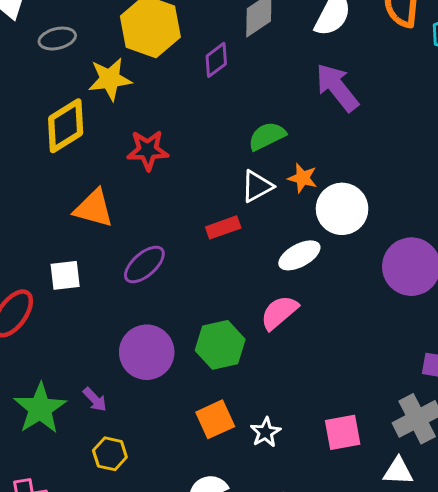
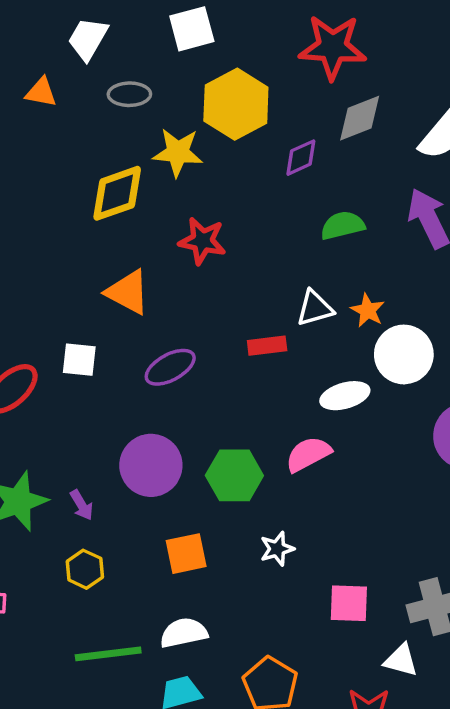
green semicircle: (267, 136) -> (343, 225), moved
orange square: (215, 419) -> (186, 554), moved
white star: (266, 432) -> (277, 549), moved

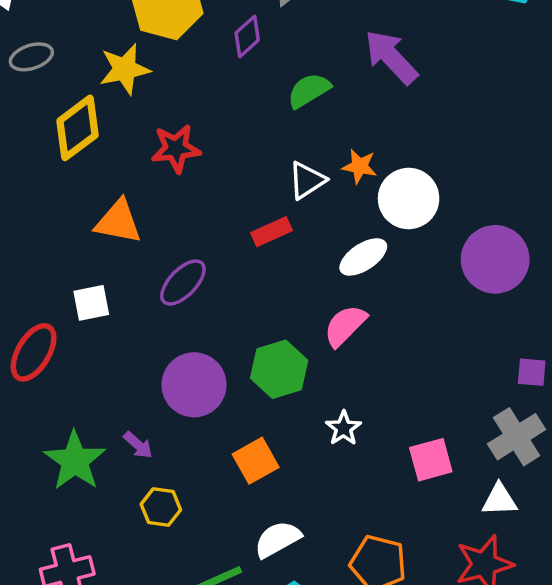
gray ellipse: (129, 94) -> (31, 57), moved

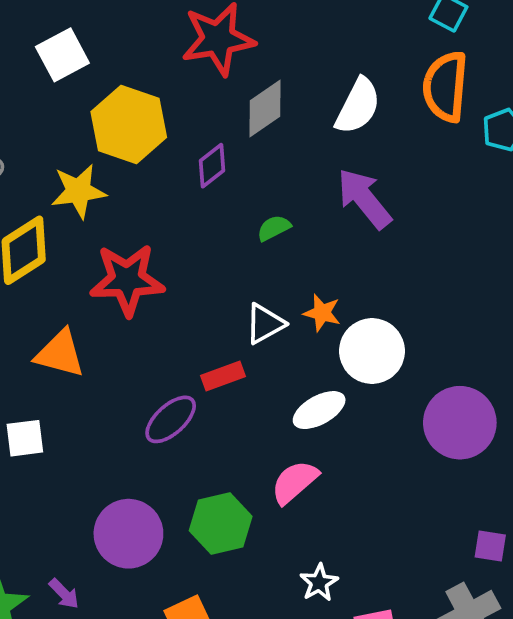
green semicircle: (309, 90) -> (274, 228), size x0.7
red star: (176, 149) -> (127, 280), size x1.4
purple ellipse: (183, 283) -> (171, 419), moved
white star: (344, 428) -> (319, 583), moved

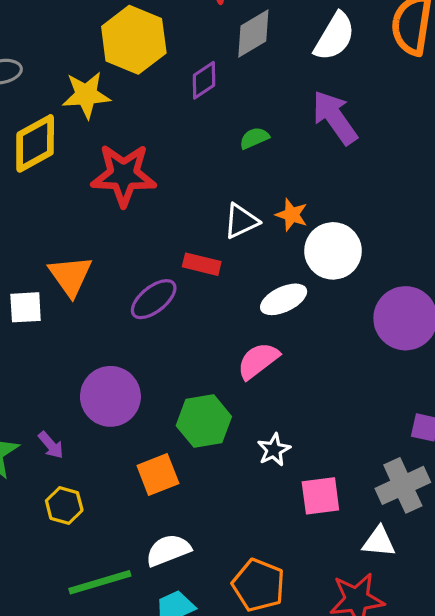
orange triangle: (60, 354) -> (70, 276), moved, turned 36
red rectangle: (223, 376) -> (202, 264), turned 30
green hexagon: (221, 524) -> (204, 421), moved

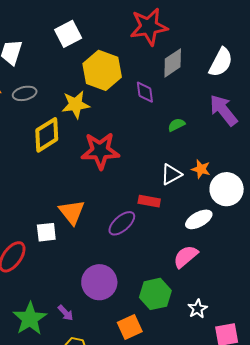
purple diamond: (204, 80) -> (145, 92), turned -60

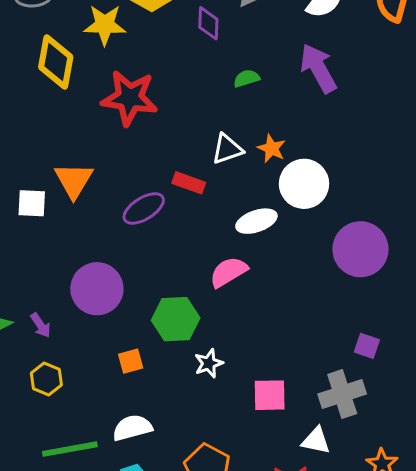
yellow diamond: (47, 135) -> (56, 62), turned -57
white star: (198, 309) -> (209, 363), moved
orange square: (130, 327) -> (131, 361), size x0.7

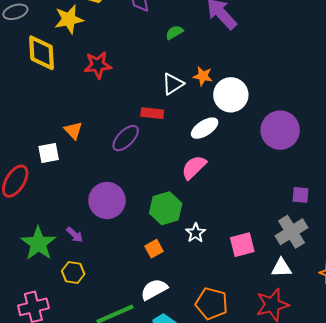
red star: (130, 98) -> (98, 65), size x0.7
orange triangle: (74, 180) -> (73, 130), size x0.7
orange square: (131, 361) -> (154, 249), moved
yellow hexagon: (46, 379) -> (73, 273), moved

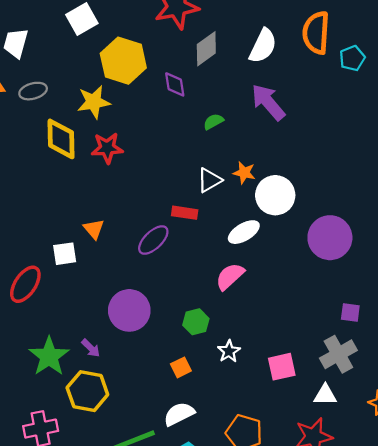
red star: (98, 65) -> (107, 148), moved
green hexagon: (166, 208) -> (196, 322), size x0.7
yellow hexagon: (73, 273) -> (87, 391), size x1.6

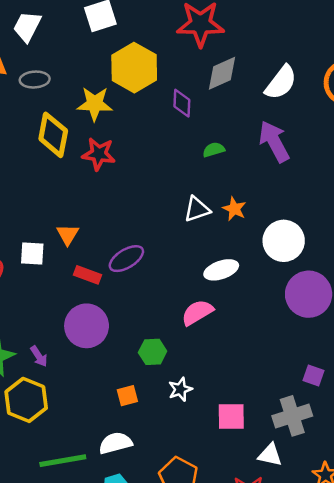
white circle: (275, 195) -> (284, 241), moved
red rectangle: (185, 213) -> (88, 275), moved

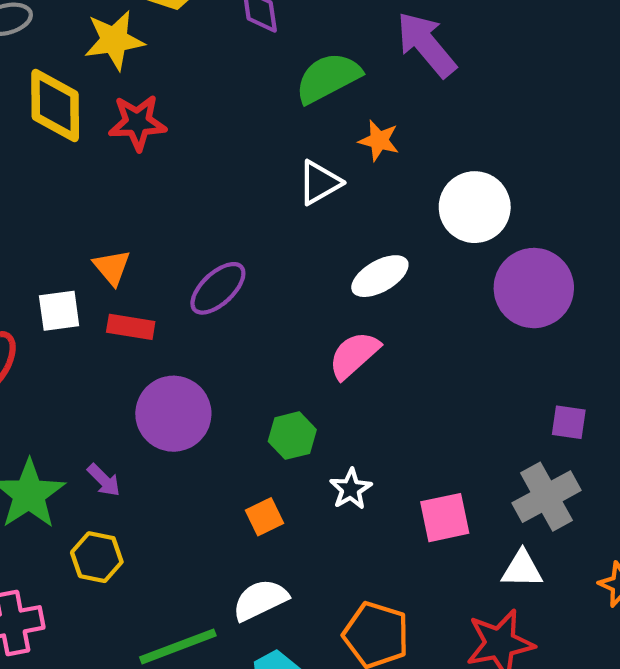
green semicircle: (214, 150) -> (328, 78), size x1.8
orange star: (234, 209) -> (379, 140), moved
red rectangle: (88, 275) -> (131, 327), moved
yellow hexagon: (26, 400) -> (97, 557), size x0.7

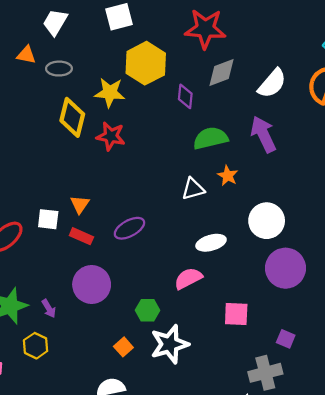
white star: (351, 489) -> (170, 344), size x1.8
orange square: (264, 517) -> (123, 347), turned -30
pink square: (445, 518) -> (236, 314), moved

